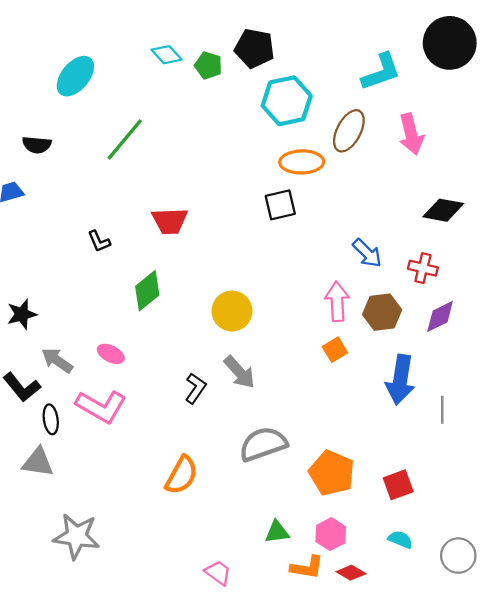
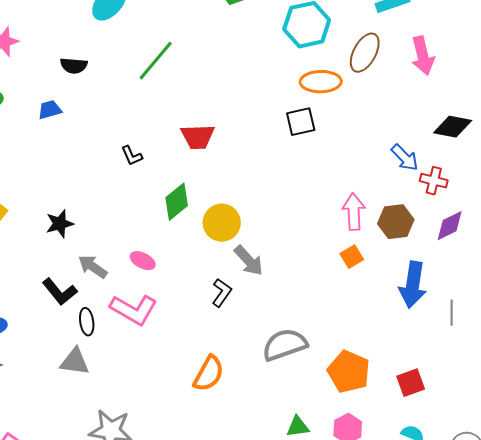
blue arrow: (367, 253) -> (405, 158), moved
yellow circle: (232, 311) -> (222, 223), moved
gray arrow: (239, 372) -> (249, 261), moved

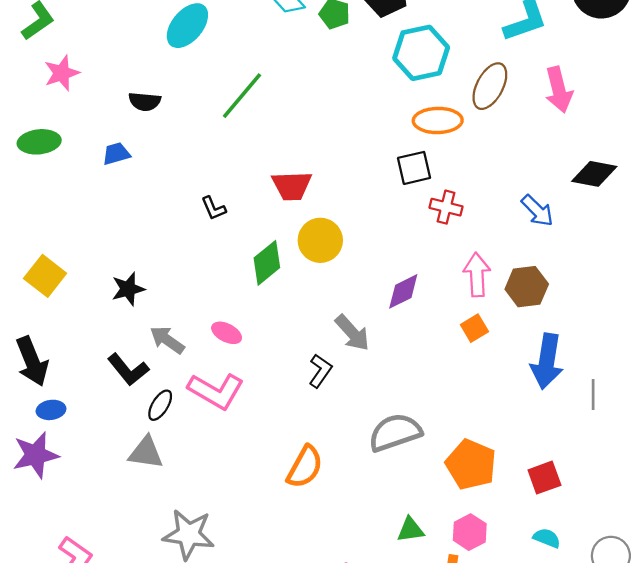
red cross: (434, 181) -> (446, 207), moved
yellow circle: (222, 223) -> (320, 240), moved
purple diamond: (450, 226) -> (403, 291), moved
black ellipse: (87, 322) -> (160, 405), turned 40

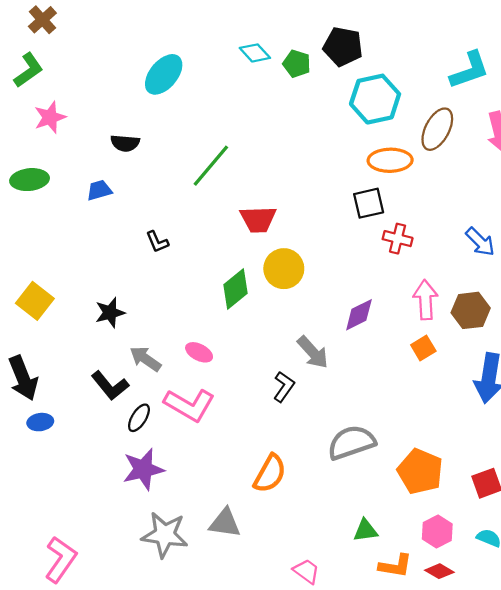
green line: (242, 96) -> (211, 166), moved
black L-shape: (214, 208) -> (157, 242), moved
gray triangle: (146, 453) -> (225, 523), moved
purple star: (36, 455) -> (143, 469), moved
pink hexagon: (470, 532) -> (437, 532), moved

